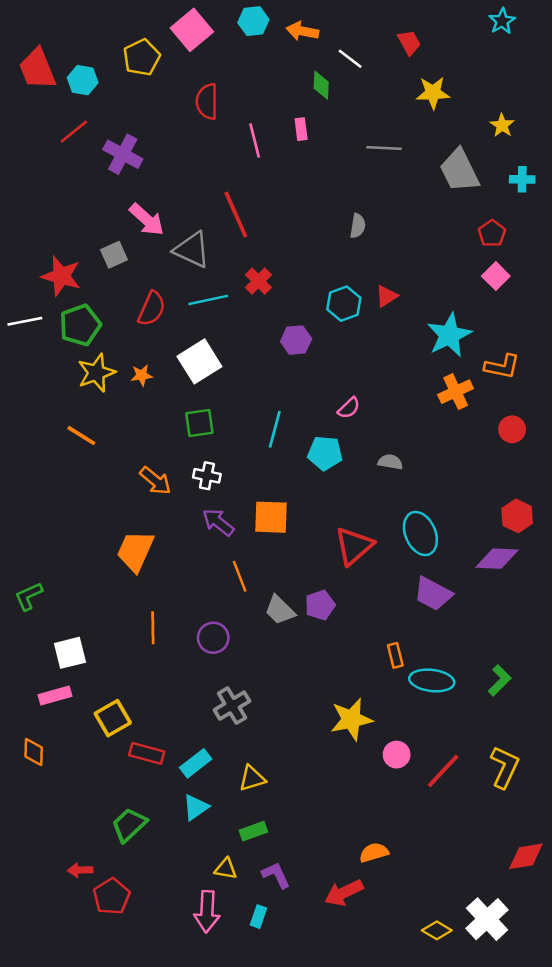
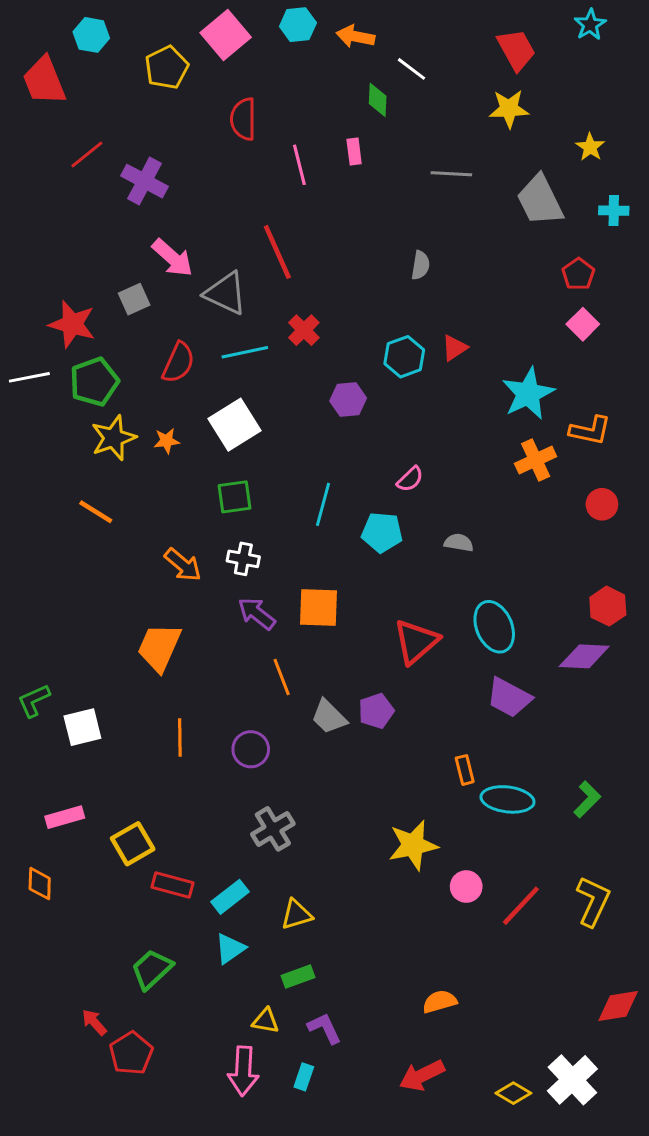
red trapezoid: (409, 42) -> (516, 50), moved, size x1.4
cyan hexagon: (83, 80) -> (91, 35), moved
white square: (70, 653) -> (82, 727), moved
red arrow: (80, 870) -> (94, 1022), turned 50
red arrow: (344, 893) -> (422, 1075), moved

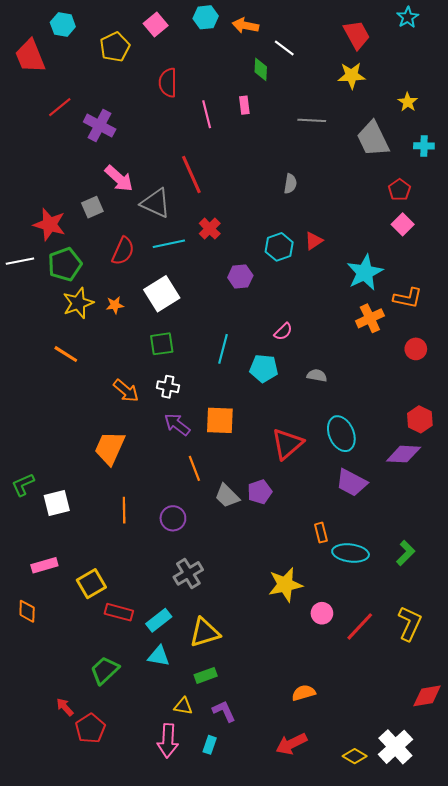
pink square: (226, 35) -> (156, 24), size x0.7
yellow triangle: (296, 915) -> (205, 633), size x1.4
cyan triangle: (230, 948) -> (159, 656), turned 45

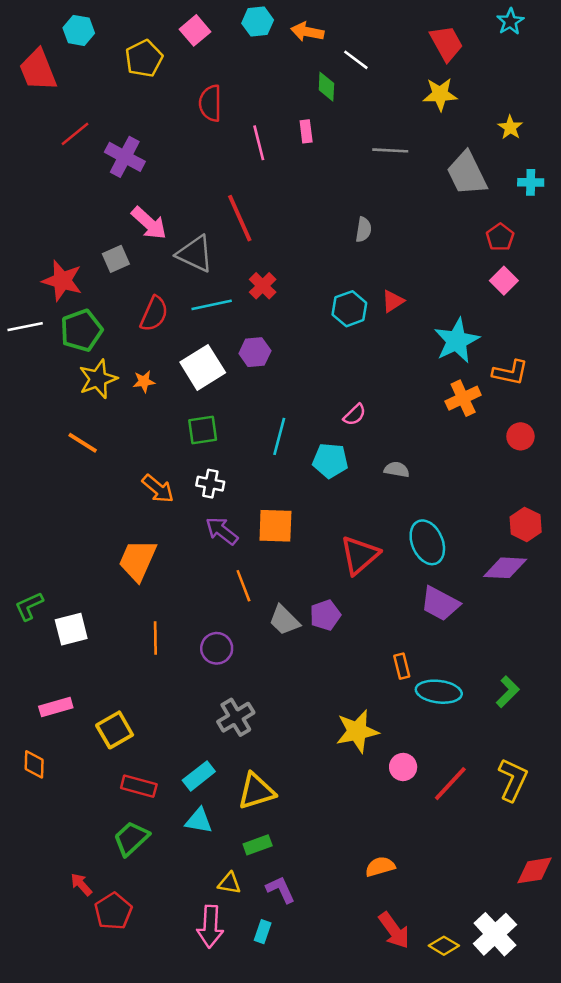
purple hexagon: (240, 277) -> (255, 352), moved
red rectangle: (119, 612) -> (139, 786), moved
red arrow: (291, 744) -> (394, 930), moved, turned -100

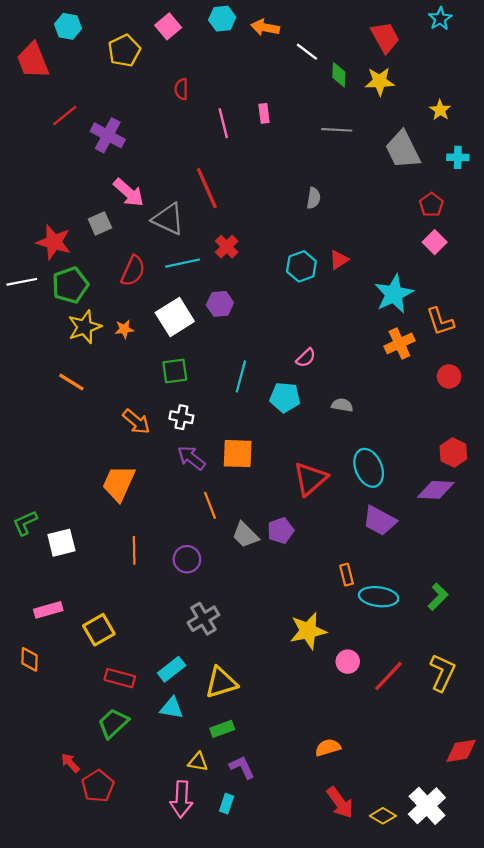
green diamond: (326, 87) -> (339, 75), moved
red semicircle: (210, 103) -> (181, 89), size x0.7
orange L-shape: (510, 373) -> (440, 321), turned 60

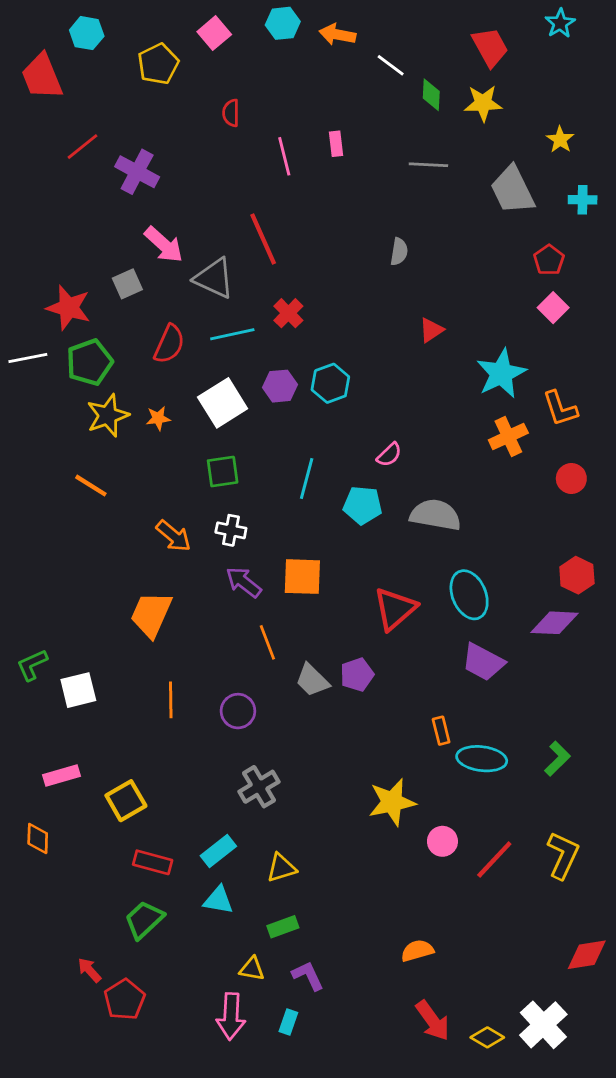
cyan hexagon: (301, 266) -> (330, 383), moved
gray semicircle: (342, 405) -> (435, 515), size x1.8
yellow triangle: (221, 683) -> (281, 868), size x0.7

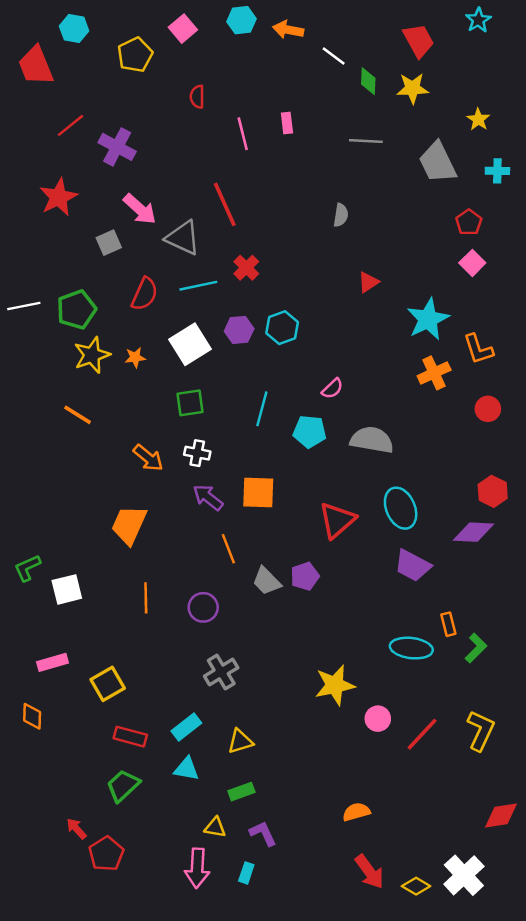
red star: (68, 308) -> (58, 197), moved, turned 30
orange rectangle: (441, 731) -> (448, 624), moved

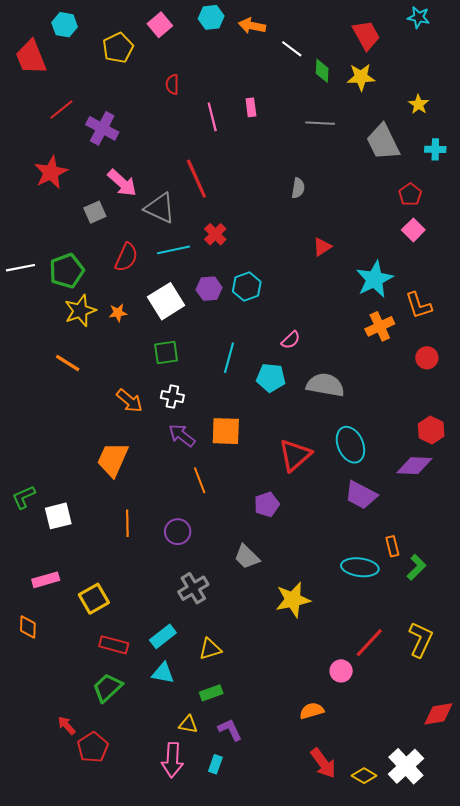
cyan star: (478, 20) -> (419, 17), turned -30
gray trapezoid: (267, 581) -> (247, 557), moved
pink circle: (378, 719) -> (341, 671), moved

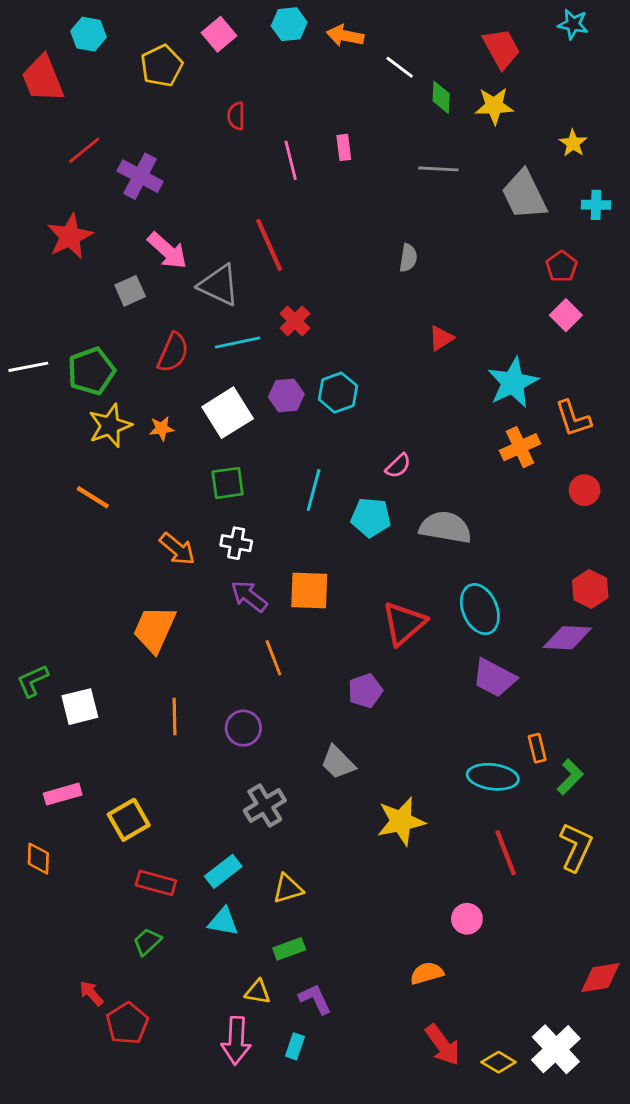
yellow L-shape: (421, 640) -> (576, 847), moved
red line: (369, 643) -> (506, 853), moved, turned -64
green trapezoid: (107, 688) -> (147, 942), size x0.7

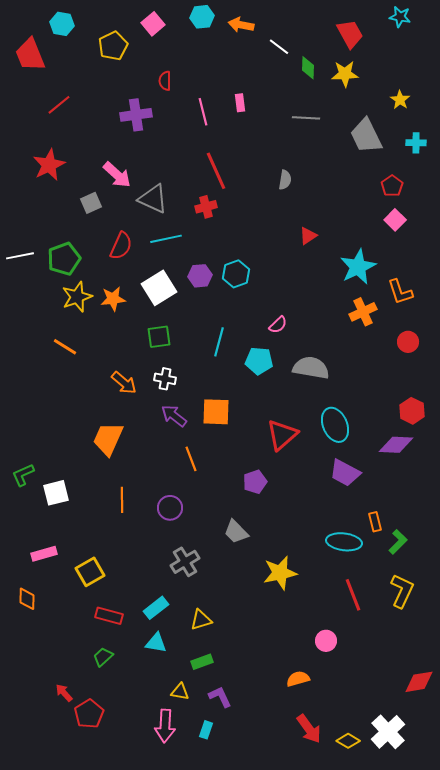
purple cross: (140, 176) -> (136, 115), moved, turned -36
red line: (269, 245) -> (216, 171), moved
red cross: (295, 321) -> (206, 207), moved, turned 30
orange star: (162, 428) -> (113, 299), size x1.4

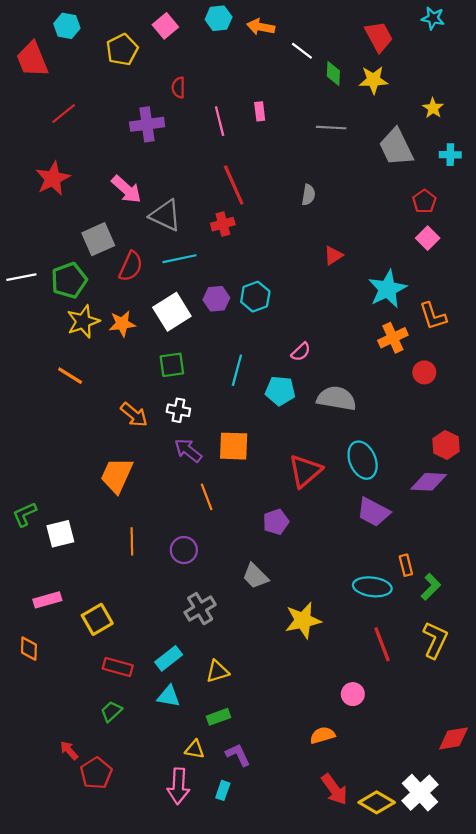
gray square: (91, 203) -> (98, 239), moved, size x1.4
red circle: (408, 342) -> (424, 372), moved
yellow diamond: (348, 741) -> (377, 802), size x1.4

